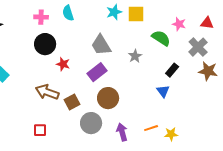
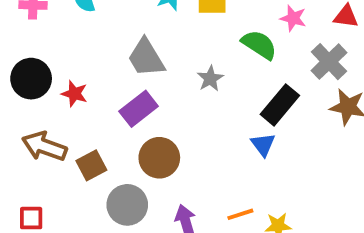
black circle: (45, 44) -> (31, 79), moved
black rectangle: (172, 70) -> (280, 105), size x1.5

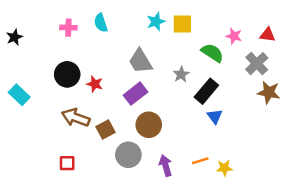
black rectangle: (280, 105) -> (206, 91), moved

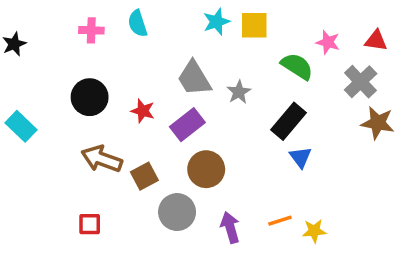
gray star: (181, 74) -> (239, 92), moved
red star: (95, 84) -> (143, 111), moved

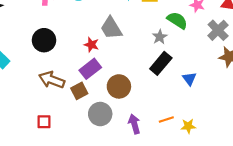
gray star: (239, 92) -> (160, 37), moved
red star: (143, 111) -> (91, 45), moved
black rectangle: (288, 121) -> (161, 63), moved
purple rectangle: (187, 125) -> (90, 69), moved
blue triangle: (300, 157) -> (189, 79), moved

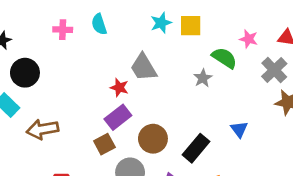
black circle: (44, 40) -> (25, 73), moved
black rectangle: (161, 63) -> (196, 148), moved
brown arrow: (52, 80) -> (42, 129), moved, turned -30

